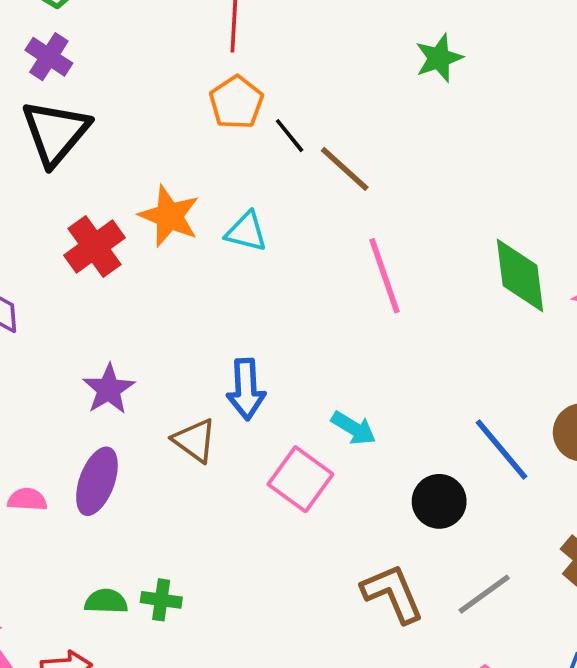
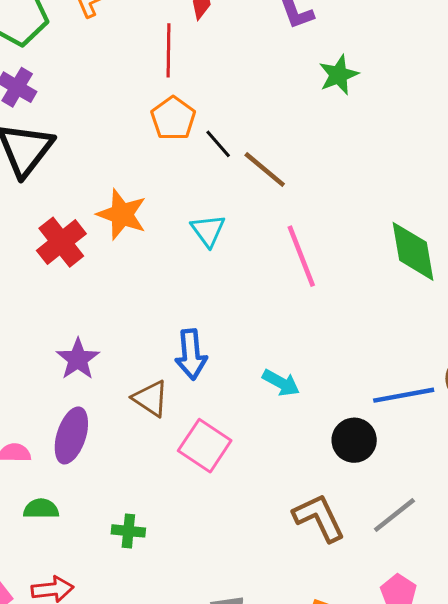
cyan triangle: (246, 232) -> (208, 231), moved, turned 42
blue line: (501, 449) -> (404, 395), turned -58
pink square: (300, 479) -> (205, 446), moved
green semicircle: (106, 601) -> (41, 509), moved

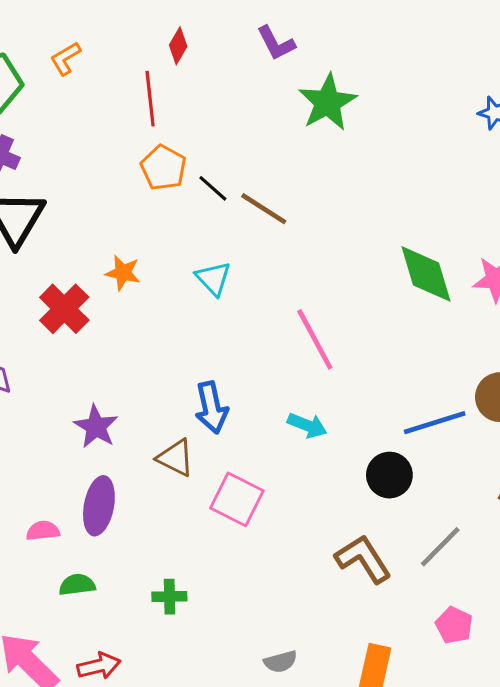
green star: (339, 75) -> (328, 102), size x1.4
orange star: (122, 214) -> (123, 273), size x0.7
pink line: (301, 256) -> (315, 339), moved

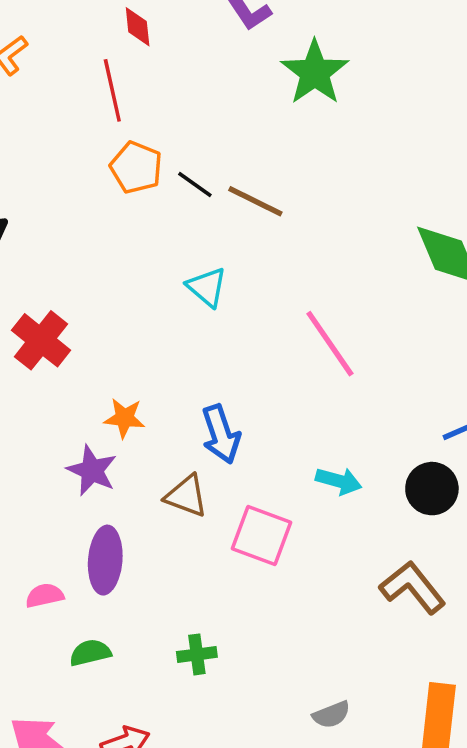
red diamond: (178, 46) -> (138, 27), turned -30
orange star: (123, 273) -> (124, 418), moved
cyan arrow: (307, 425) -> (339, 481), moved

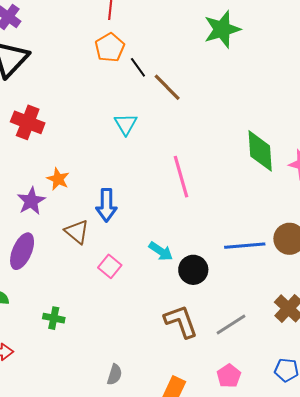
red cross: (41, 340) -> (28, 122), turned -36
black circle: (432, 489) -> (193, 270), moved
pink square: (261, 535) -> (110, 266), size x0.7
gray semicircle: (331, 715) -> (115, 375), turned -70

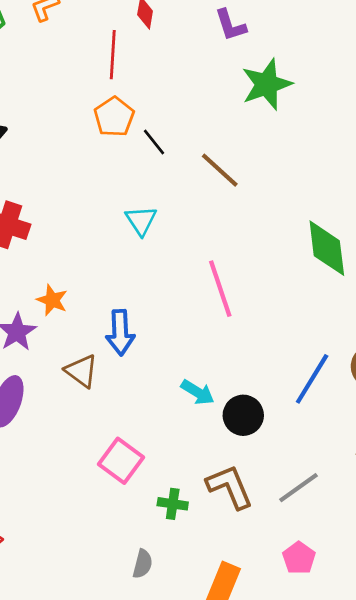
brown line: (167, 87) -> (220, 170), moved
blue line: (245, 246) -> (312, 379), turned -51
pink square: (110, 266) -> (121, 461), moved, size x1.4
green cross: (54, 318) -> (173, 504), moved

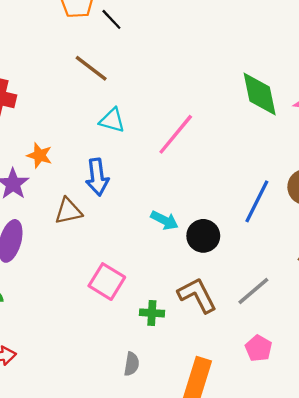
brown line: (220, 170) -> (91, 68), moved
cyan triangle: (141, 220) -> (112, 120), moved, turned -36
pink line: (220, 289) -> (176, 134), turned 63
brown triangle: (81, 371) -> (68, 211), turned -44

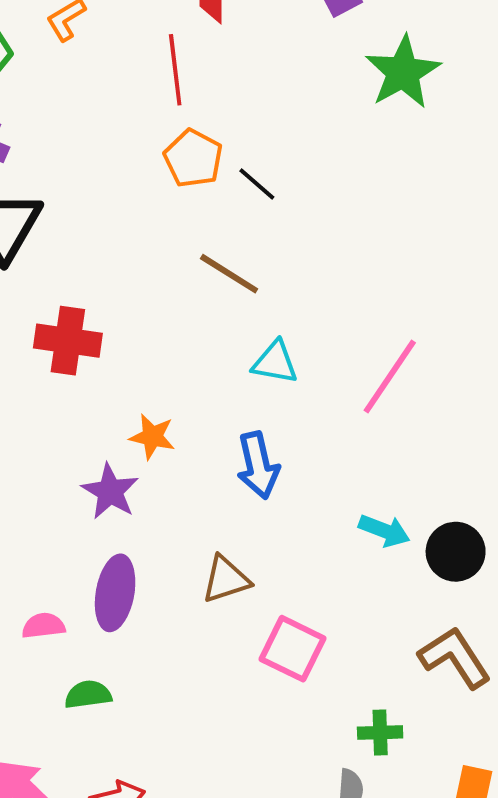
brown triangle: (68, 211) -> (226, 579), moved
green cross: (152, 313) -> (380, 733), moved

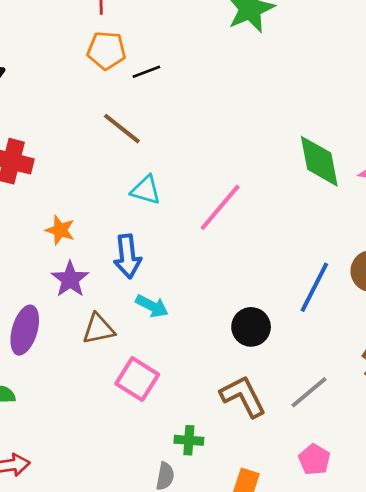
orange pentagon: (193, 158) -> (106, 50), turned -30
black line: (257, 184) -> (146, 72), turned -68
purple star: (110, 491) -> (70, 279), moved
cyan arrow: (384, 531) -> (152, 306), moved

